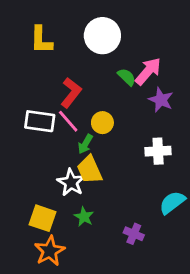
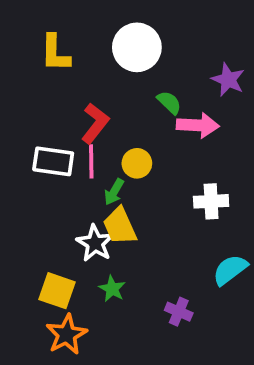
pink arrow: (148, 71) -> (198, 125), moved, turned 52
purple star: (161, 100) -> (228, 80), moved
pink line: (68, 121) -> (91, 161), turned 40

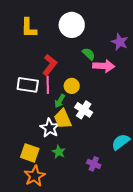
white cross: (211, 201) -> (84, 110), moved, turned 36

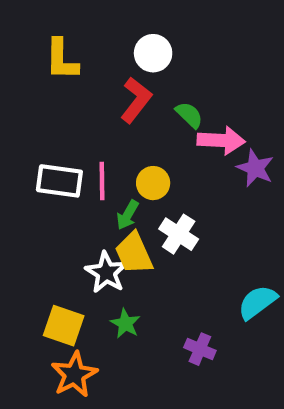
white circle: (72, 25) -> (153, 53), size x0.7
purple star: (120, 42) -> (255, 168), moved
red L-shape: (50, 65) -> (136, 100), moved

